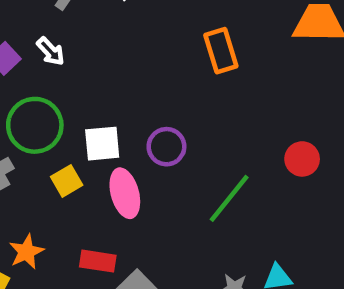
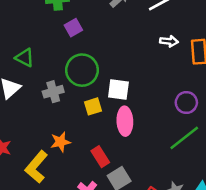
white arrow: (51, 51) -> (169, 41), moved, turned -54
purple circle: (166, 147) -> (186, 103), moved
red rectangle: (98, 261) -> (100, 157), turned 36

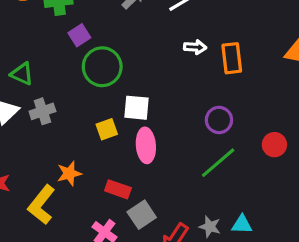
green circle: (82, 70) -> (102, 67), moved
gray cross: (53, 92) -> (42, 111), moved
red rectangle: (100, 157) -> (118, 189), turned -36

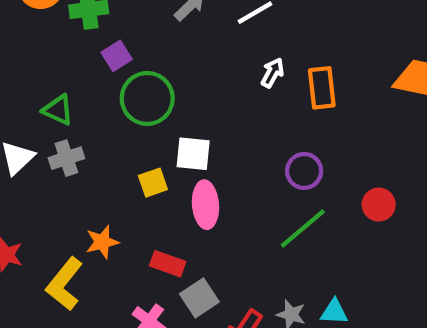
white arrow: (195, 47) -> (273, 73), turned -65
green triangle: (22, 74) -> (58, 110), moved

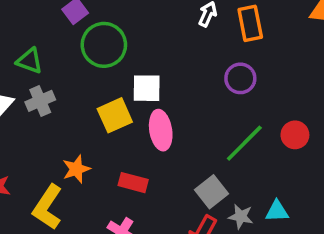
purple circle: (304, 171) -> (240, 78), moved
yellow square: (153, 183) -> (115, 115), size x1.4
red circle: (379, 205) -> (295, 135), moved
gray square: (199, 298) -> (211, 192), moved

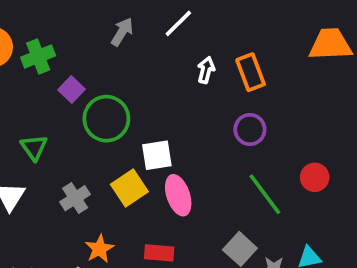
green triangle: (30, 61) -> (34, 147), turned 44
gray cross: (40, 101) -> (75, 198), moved
green line: (244, 143) -> (265, 194), turned -72

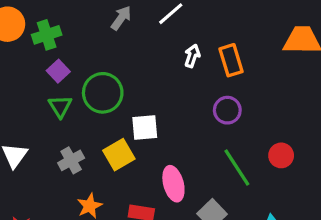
purple square: (72, 89) -> (58, 71), moved
green triangle: (34, 147) -> (60, 106), moved
pink ellipse: (178, 195) -> (173, 184), moved

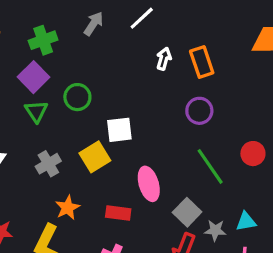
green cross: (47, 35) -> (43, 40), moved
purple square: (58, 71) -> (33, 77), size x1.4
green circle: (103, 93) -> (77, 97), size x0.7

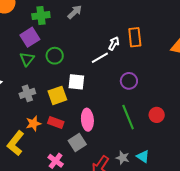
white line: (142, 18) -> (100, 58), moved
orange rectangle: (202, 62) -> (135, 37), moved
gray square: (187, 212) -> (77, 143), moved
red rectangle: (118, 213) -> (56, 122), moved
cyan triangle: (246, 222) -> (143, 156), turned 32

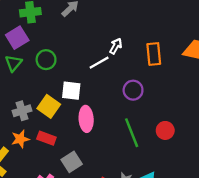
orange rectangle: (135, 37) -> (154, 54), moved
gray cross: (27, 93) -> (22, 111), moved
yellow square: (57, 95) -> (49, 106), turned -36
pink ellipse: (87, 120) -> (86, 119), moved

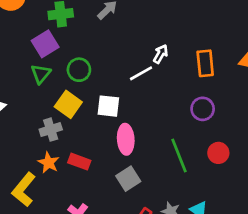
purple circle: (133, 90) -> (203, 109), moved
yellow square: (49, 106) -> (68, 104), moved
orange star: (20, 139) -> (49, 163), turned -30
gray square: (72, 162) -> (128, 179), moved

